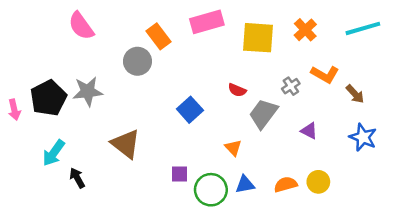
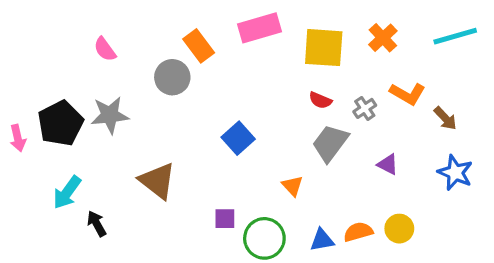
pink semicircle: (81, 26) -> (105, 49), moved, size x0.7
red semicircle: (237, 90) -> (320, 100), moved
blue triangle: (245, 184) -> (322, 240), moved

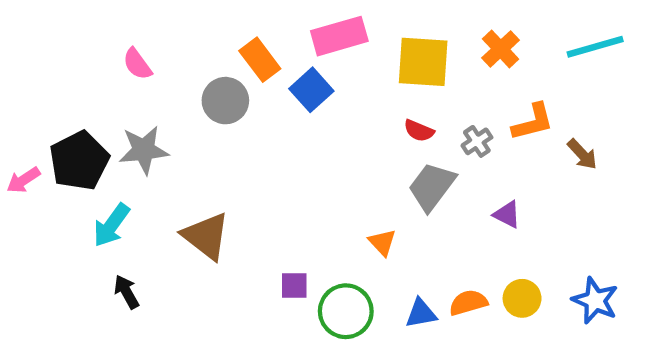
orange L-shape: (408, 94) -> (533, 122), turned -44
pink arrow: (18, 138) -> (23, 180), turned 70
blue square: (238, 138) -> (311, 90), moved
blue star: (455, 173) -> (595, 300), moved
cyan arrow: (67, 192) -> (111, 225), moved

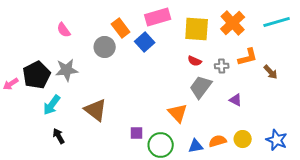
orange cross: (501, 49) -> (233, 23), size x1.4
gray cross: (477, 141) -> (222, 66), turned 32
orange triangle: (382, 242) -> (178, 113), size x1.5

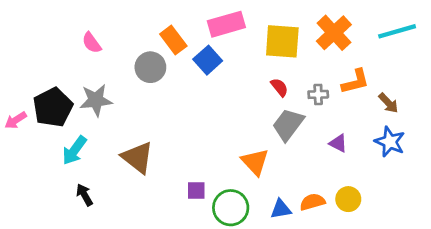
red semicircle: (195, 61) -> (279, 87), turned -152
blue star: (277, 140) -> (390, 142), moved

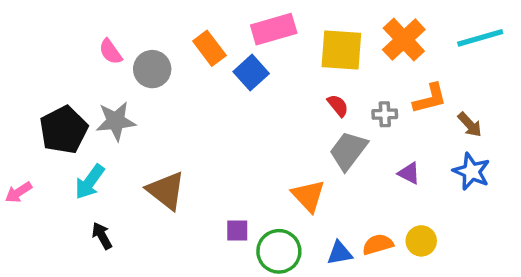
gray circle: (150, 67) -> (152, 69), moved
pink arrow: (16, 120) -> (19, 192), moved

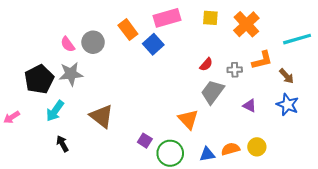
cyan line: (480, 38) -> (297, 39), moved
yellow square: (341, 50) -> (210, 18), moved, size x0.6
pink semicircle: (111, 52) -> (68, 44), moved
red semicircle: (338, 106) -> (206, 64), turned 80
purple square: (237, 230) -> (145, 141), turned 32

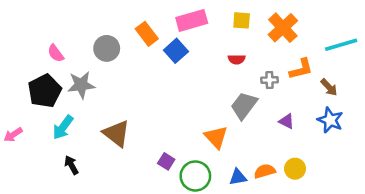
pink semicircle: (68, 44) -> (56, 53), moved
red semicircle: (206, 64) -> (237, 59), moved, turned 48

